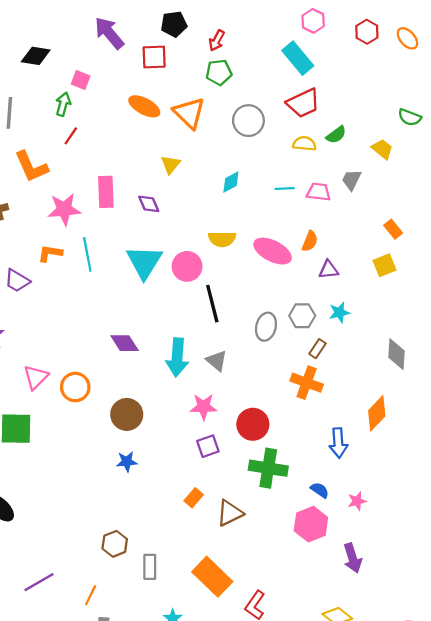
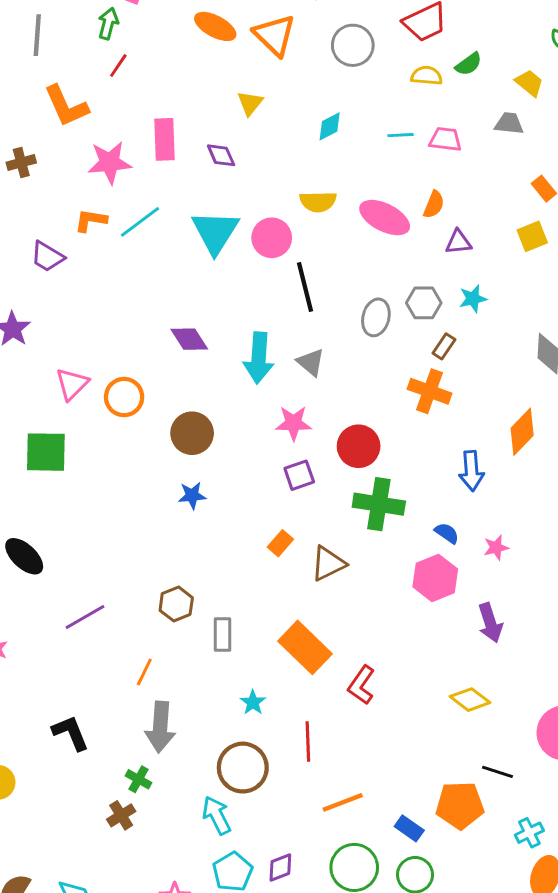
gray trapezoid: (352, 180) -> (509, 123), moved, turned 70
cyan line: (87, 254) -> (140, 222), turned 64
purple line: (39, 582) -> (85, 617), moved

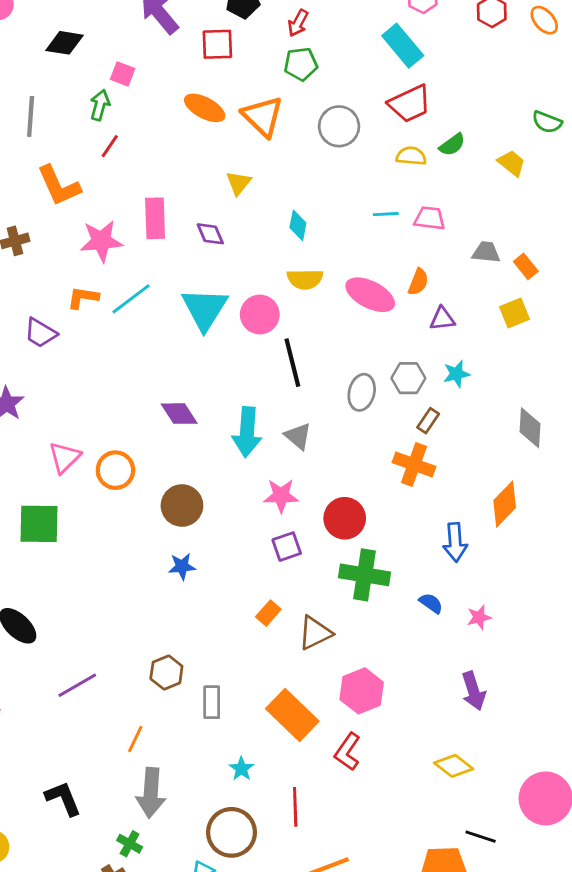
gray trapezoid: (509, 123) -> (486, 252), moved
cyan diamond: (330, 126) -> (298, 225), moved, turned -52
pink hexagon: (435, 578) -> (362, 691), moved

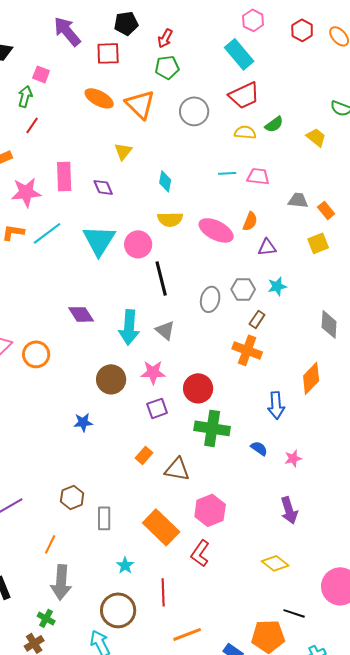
brown circle: (182, 506) -> (111, 379), moved
brown triangle: (315, 633) -> (177, 469), turned 36

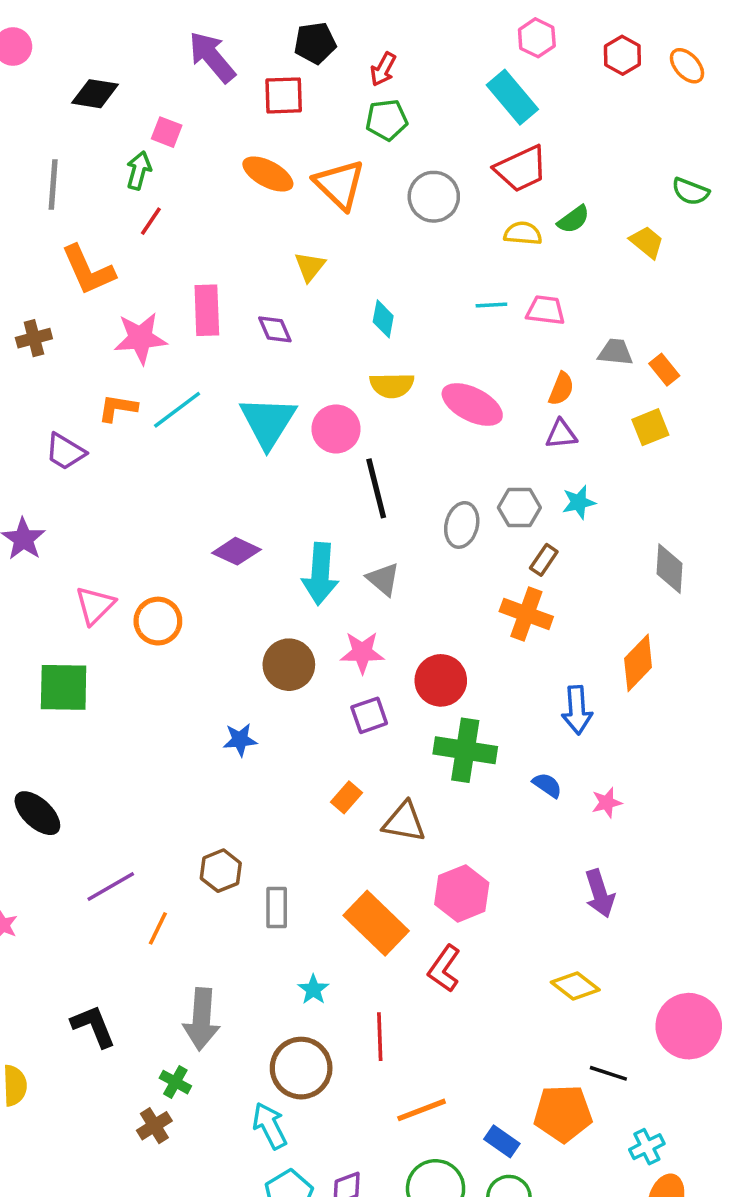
orange semicircle: (250, 221) -> (561, 389), moved
purple diamond: (81, 314) -> (236, 551), turned -32
orange line: (50, 544) -> (158, 928), moved

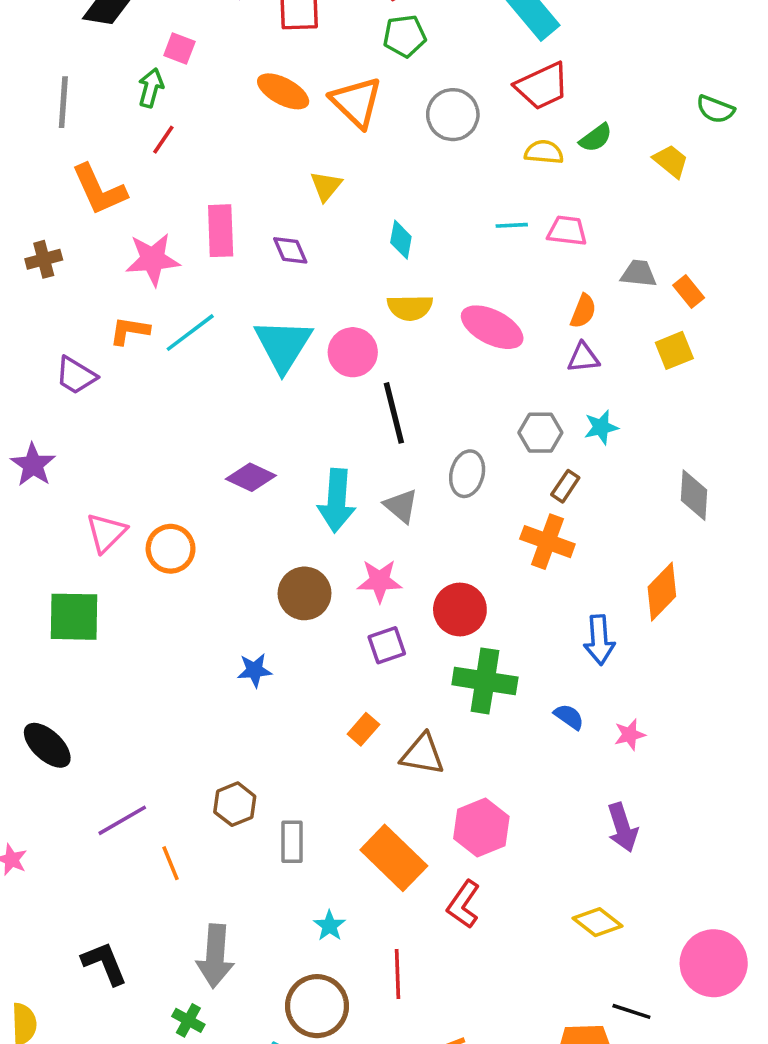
gray ellipse: (462, 525) -> (467, 474), moved
orange line: (158, 928) -> (171, 863), turned -48

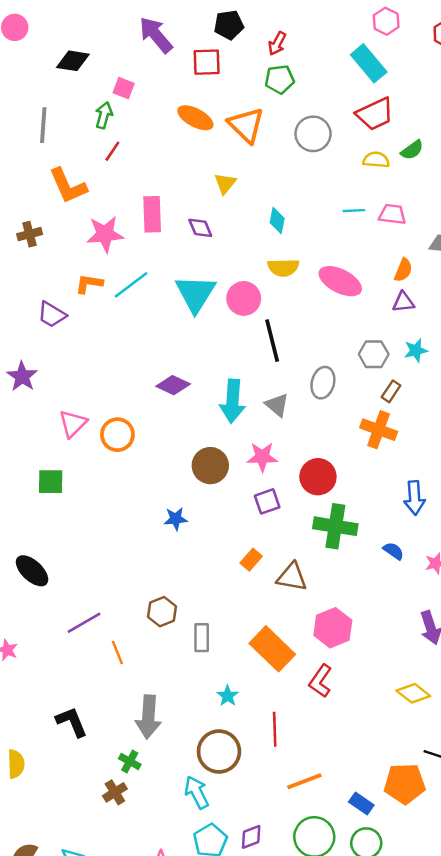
green square: (74, 617) -> (51, 482), size x0.7

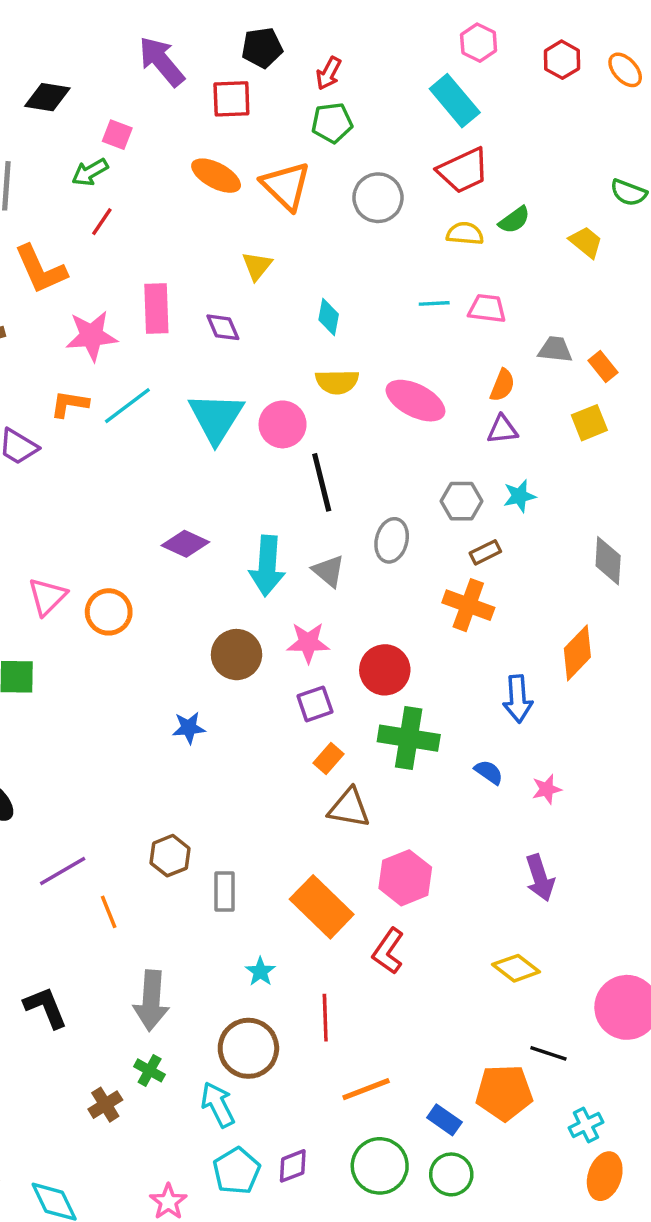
green arrow: (104, 115) -> (90, 172), turned -135
brown rectangle: (391, 391) -> (485, 552), turned 30
orange rectangle: (251, 560) -> (329, 759), moved
green cross: (130, 761) -> (150, 1070), moved

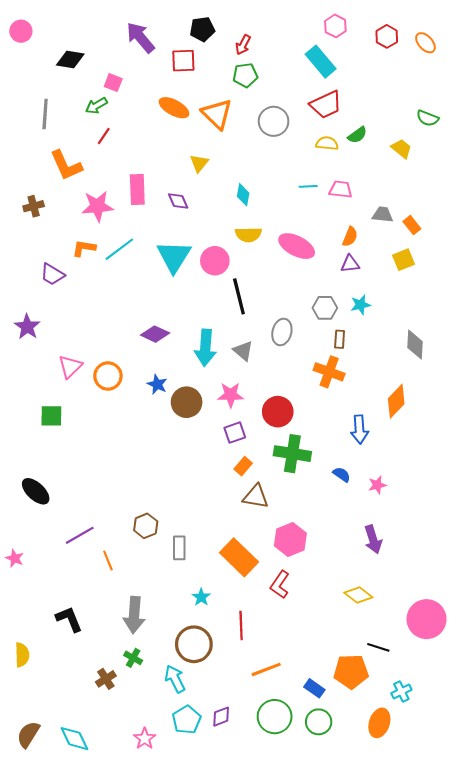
brown rectangle: (485, 552) -> (340, 339), turned -60
blue star: (189, 728) -> (157, 384), moved, turned 30
orange ellipse: (605, 1176) -> (379, 723), moved

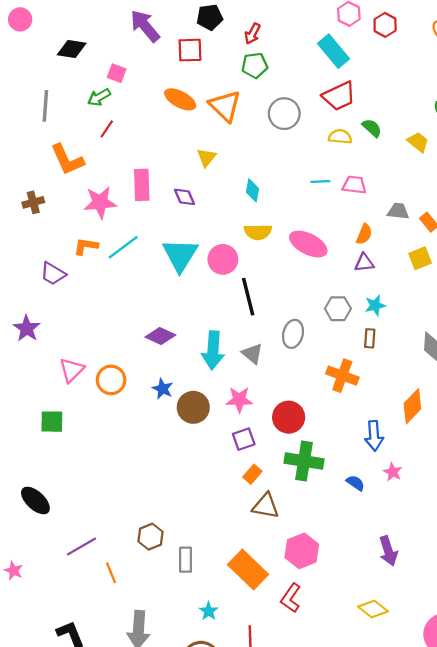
red hexagon: (387, 36) -> (385, 25), moved
green semicircle: (357, 135) -> (372, 128), turned -102
brown rectangle: (340, 339) -> (370, 338), moved
pink star: (377, 485) -> (393, 472), moved, turned -30

